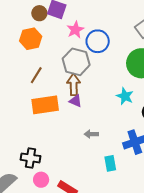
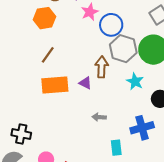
gray hexagon: (76, 62) -> (123, 49), moved
brown arrow: (74, 85) -> (102, 67), moved
black cross: (31, 158) -> (21, 134), moved

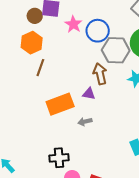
brown line: (48, 55) -> (40, 68), moved
gray arrow: (99, 117) -> (85, 122), moved
black cross: (21, 134) -> (59, 158), moved

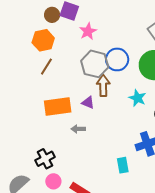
blue circle: (98, 31) -> (117, 59), moved
gray hexagon: (116, 50) -> (95, 64), moved
black cross: (59, 158) -> (45, 159), turned -36

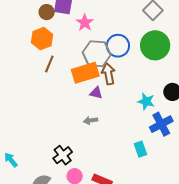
cyan star: (137, 98) -> (146, 101), moved
orange rectangle: (58, 106) -> (85, 73), moved

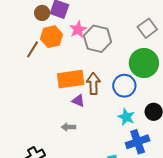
orange hexagon: (42, 39) -> (52, 37), moved
blue circle: (118, 46) -> (124, 86), moved
gray hexagon: (97, 54) -> (97, 39), moved
brown line: (49, 64) -> (33, 49), moved

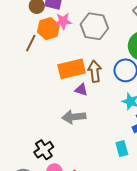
pink star: (78, 29) -> (63, 21), moved, turned 30
gray arrow: (68, 127) -> (74, 117), size x1.6

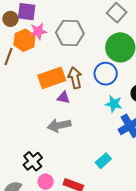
cyan rectangle: (122, 149) -> (103, 161), moved, turned 70

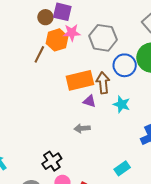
blue circle: (106, 74) -> (125, 65), moved
cyan star: (114, 104) -> (122, 104), moved
gray arrow: (59, 125) -> (82, 128), size x0.7

